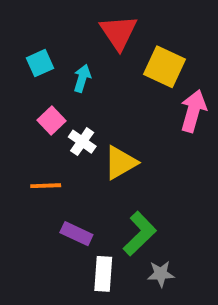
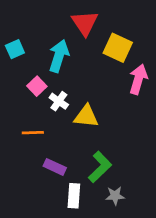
cyan square: (40, 63) -> (15, 49), moved
cyan arrow: (82, 78) -> (59, 56), size x1.6
yellow triangle: (120, 163) -> (86, 116), turned 36

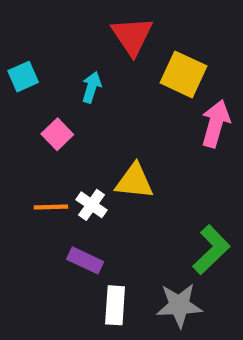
cyan arrow: (59, 56) -> (92, 87), size x0.6
white cross: (59, 101) -> (92, 205), moved
green L-shape: (100, 167) -> (211, 250), moved
gray star: (115, 196) -> (179, 305), size x1.5

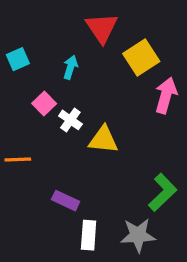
yellow square: (183, 74) -> (141, 57), turned 32
white cross: (92, 205) -> (70, 120), moved
orange line: (51, 207) -> (18, 159), moved

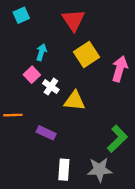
yellow square: (141, 57) -> (86, 55), moved
cyan square: (18, 59) -> (21, 15), moved
cyan arrow: (70, 67) -> (41, 52), moved
purple rectangle: (66, 201) -> (46, 133), moved

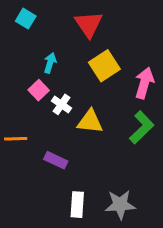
cyan square: (21, 15) -> (26, 19), turned -35
green L-shape: (117, 139) -> (142, 127), moved

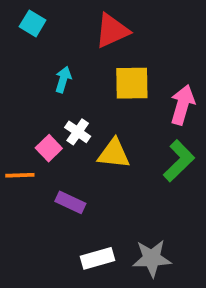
red triangle: (89, 24) -> (112, 31), turned 40
yellow square: (104, 66) -> (132, 83), turned 32
pink square: (39, 90) -> (49, 148), moved
white rectangle: (77, 205) -> (98, 258), turned 70

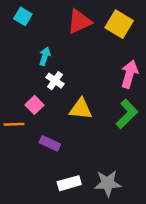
yellow square: (132, 83) -> (119, 24), moved, turned 32
white cross: (78, 132) -> (55, 81), moved

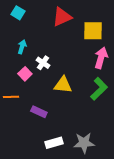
yellow square: (119, 24) -> (93, 31), moved, turned -30
cyan arrow: (45, 56) -> (22, 47), moved
pink square: (34, 105) -> (25, 74), moved

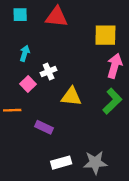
cyan square: (18, 13) -> (20, 15), turned -32
red triangle: (62, 17) -> (57, 17), moved, turned 30
white cross: (43, 63) -> (49, 72), turned 32

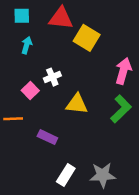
yellow square: (105, 35) -> (87, 38), moved, turned 30
cyan arrow: (25, 53) -> (27, 45), moved
white rectangle: (61, 163) -> (66, 175), turned -42

